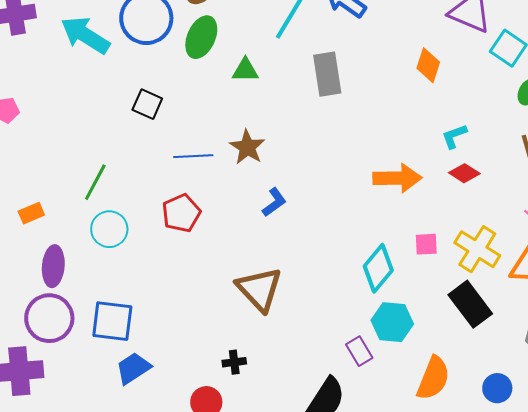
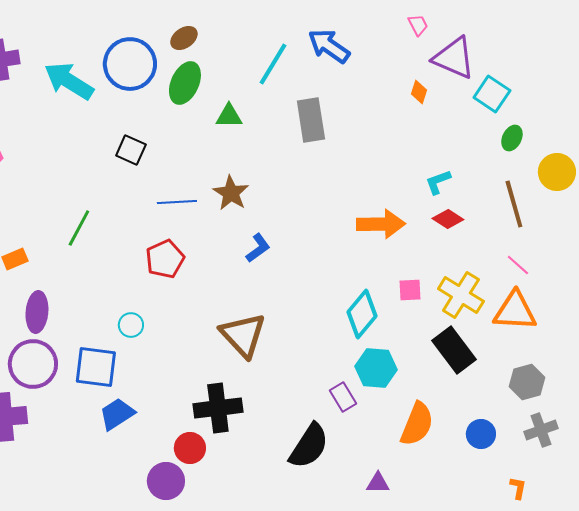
orange diamond: (428, 65) -> (419, 92), moved, size x0.7
cyan circle: (109, 229) -> (131, 325), moved, size x0.7
black cross: (234, 362) -> (218, 408), size x2.0

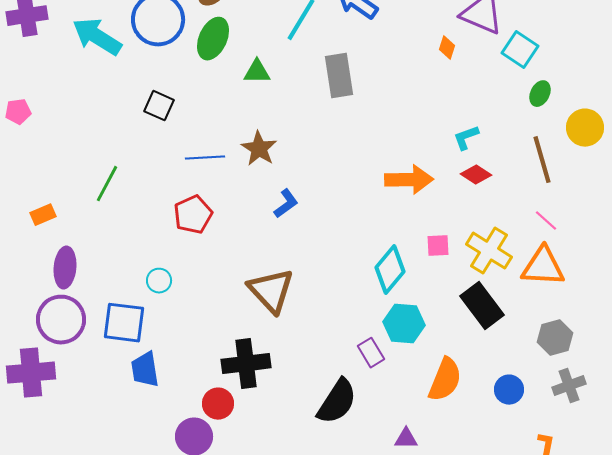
blue trapezoid: (117, 414) -> (145, 370), turned -66

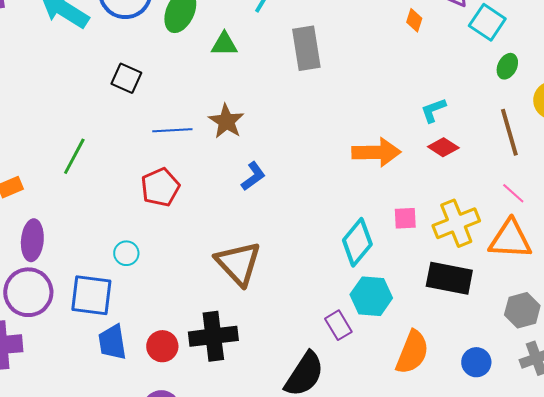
yellow cross: (489, 251) -> (456, 223), turned 36
black rectangle: (482, 306) -> (449, 278), turned -42
red circle: (218, 404) -> (162, 346), moved

